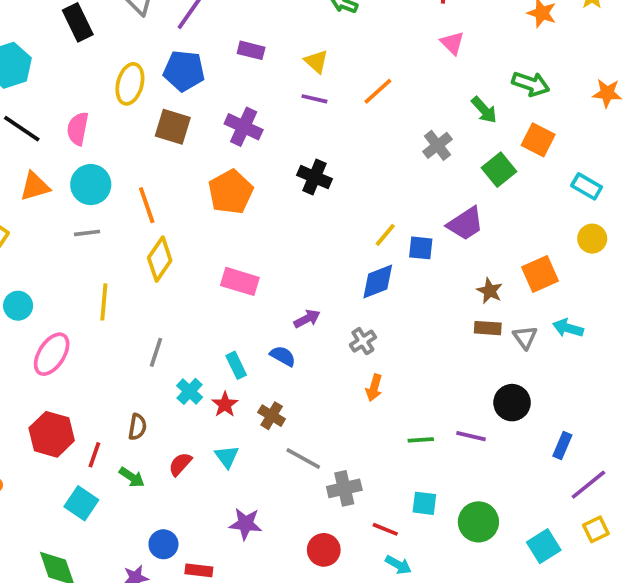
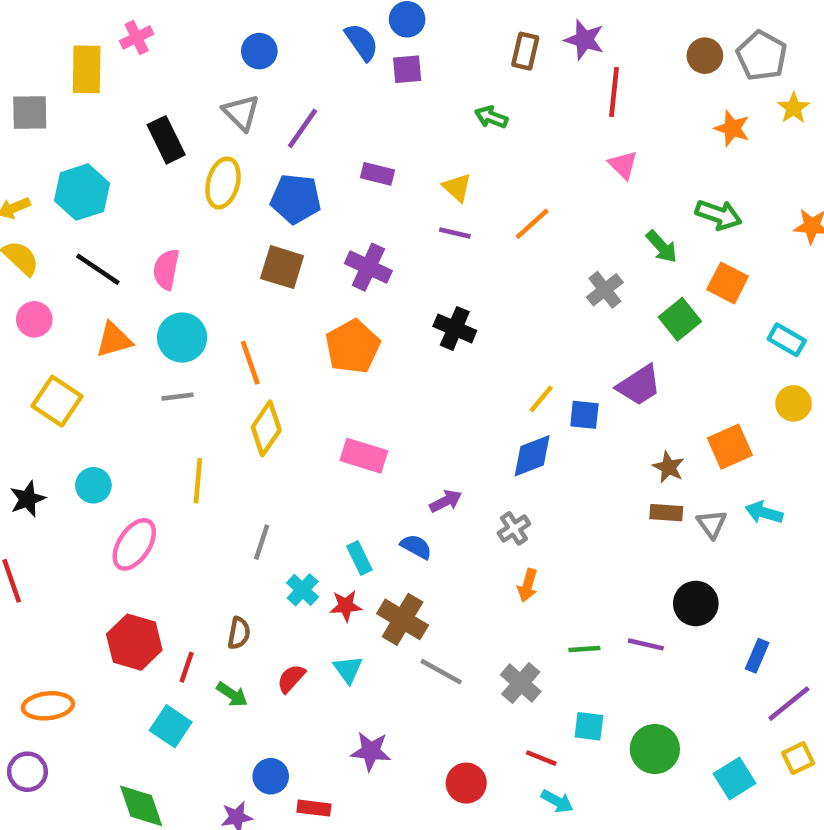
yellow ellipse: (130, 84) -> (223, 183), moved
red star: (225, 404) -> (346, 606), turned 30
brown cross: (272, 416) -> (403, 619), size x1.5
gray cross: (344, 488) -> (521, 683), moved, turned -36

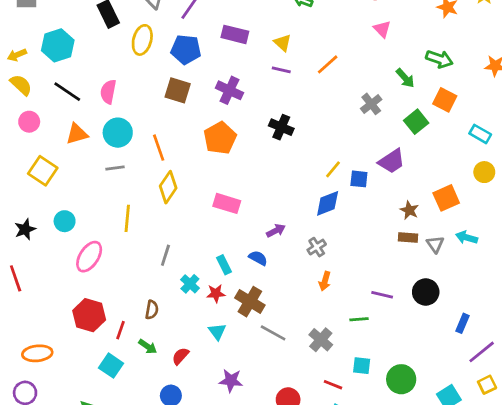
purple rectangle: (378, 174) -> (235, 34), size x1.4
purple line: (646, 644) -> (382, 295), moved
red semicircle: (291, 679) -> (180, 356), moved

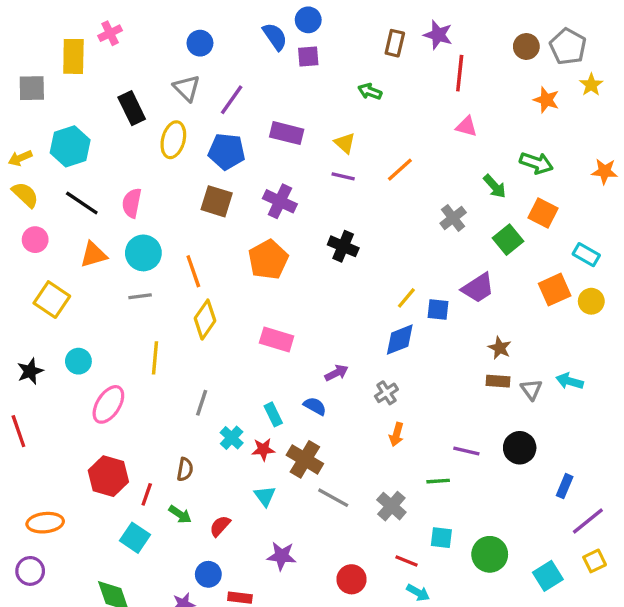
pink triangle: (382, 29) -> (466, 126), turned -30
orange square: (446, 198) -> (555, 290), moved

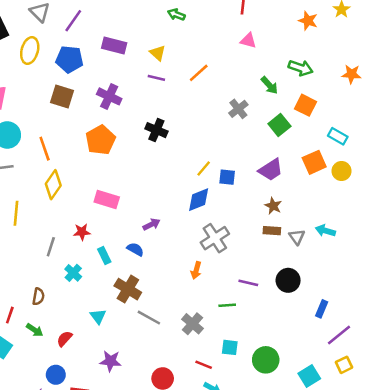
purple trapezoid: (478, 288) -> (271, 170), moved
gray cross: (386, 393) -> (215, 238), moved, size x1.6
red star: (263, 449) -> (82, 232), moved

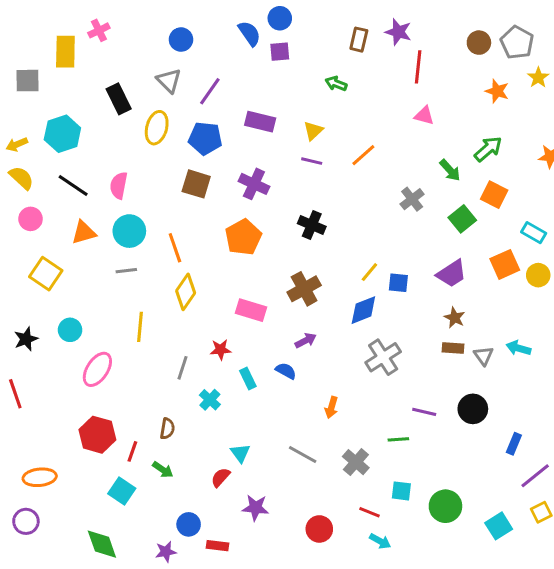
yellow triangle: (158, 53) -> (313, 131), turned 35
green arrow: (301, 68) -> (488, 149), turned -60
orange arrow: (196, 270) -> (331, 407), moved
brown cross: (128, 289) -> (304, 289), moved, turned 30
red semicircle: (64, 339) -> (221, 477), moved

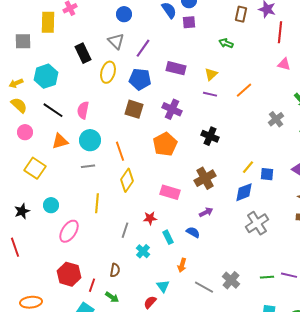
orange arrow: (331, 407) -> (182, 265), moved
purple line: (424, 412) -> (289, 275), moved
gray cross: (356, 462) -> (231, 280), moved

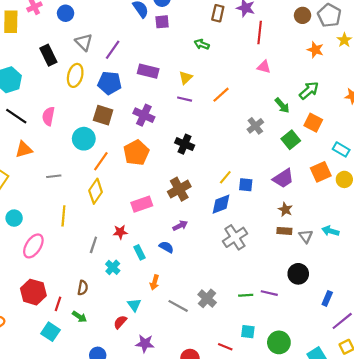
blue circle: (124, 14) -> (66, 13), moved
cyan circle: (90, 140) -> (84, 139), moved
orange line: (120, 151) -> (101, 161), moved, turned 54
pink rectangle: (170, 192) -> (142, 204), turned -36

